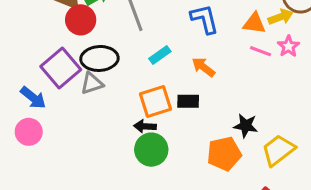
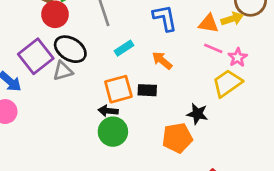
pink star: (288, 46) -> (238, 57), moved
black ellipse: (99, 58) -> (70, 49), turned 32
yellow trapezoid: (278, 150) -> (227, 83), moved

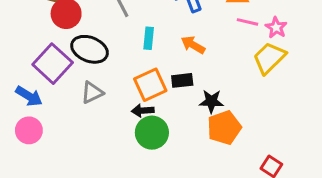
cyan rectangle: (124, 48) -> (149, 38), turned -42
gray triangle: (63, 71) -> (92, 92), moved
black star: (197, 114) -> (211, 101), moved

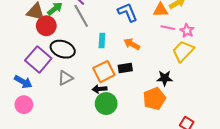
black star: (211, 101) -> (165, 78), moved

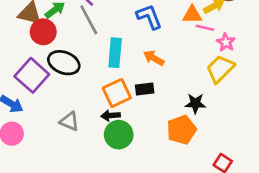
pink line: (168, 28) -> (205, 28), moved
cyan rectangle: (102, 41) -> (115, 53), size x1.5
gray triangle: (65, 78) -> (69, 121), moved, turned 49

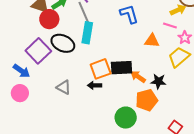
orange triangle: (192, 15) -> (152, 41), moved
cyan rectangle: (115, 53) -> (87, 33), moved
orange arrow: (154, 58) -> (138, 77), moved
black rectangle: (145, 89) -> (121, 68), size x1.5
green circle: (119, 135) -> (126, 118), moved

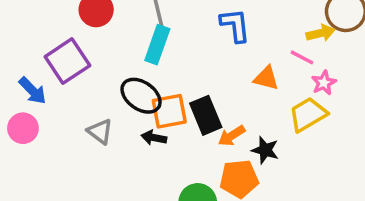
black ellipse: (63, 43) -> (141, 96), moved
black rectangle: (121, 68) -> (206, 115), turned 60
orange arrow: (138, 77) -> (232, 136), turned -77

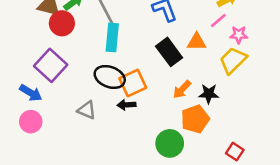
pink line: (302, 57) -> (218, 20), turned -54
pink star: (324, 83) -> (239, 35), turned -30
black rectangle: (206, 115) -> (169, 52), moved

